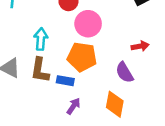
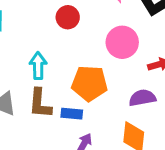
pink circle: (88, 24) -> (122, 42), moved
purple semicircle: (124, 72) -> (142, 98), turned 115

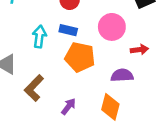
brown L-shape: (40, 103) -> (34, 88), moved, turned 32
blue rectangle: (72, 114) -> (68, 30), moved

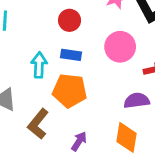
orange pentagon: (80, 57) -> (70, 91), moved

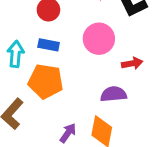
purple arrow: (79, 141) -> (68, 133), moved

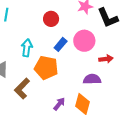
blue rectangle: (49, 45) -> (61, 44), moved, turned -64

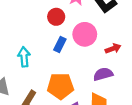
red circle: (51, 19) -> (56, 17), moved
orange pentagon: (46, 68) -> (60, 86), moved

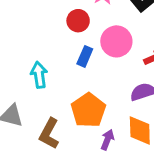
orange pentagon: (60, 86) -> (88, 110), turned -30

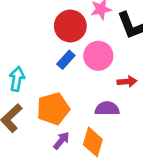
red circle: (78, 21) -> (70, 26), size x1.5
cyan arrow: (39, 75) -> (17, 79), moved

